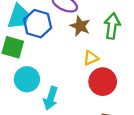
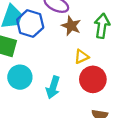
cyan arrow: (51, 98) -> (53, 87), moved

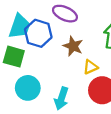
brown star: (71, 26) -> (73, 46), moved

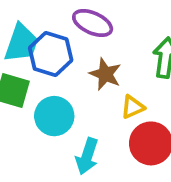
cyan circle: (28, 88) -> (54, 116), moved

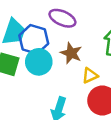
cyan circle: (54, 116) -> (39, 62), moved

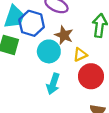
cyan circle: (39, 62) -> (49, 51), moved

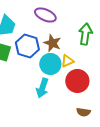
blue hexagon: (32, 23) -> (27, 46), moved
cyan circle: (49, 51) -> (50, 64), moved

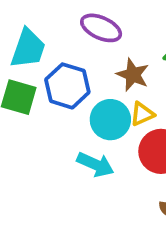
brown star: (52, 43) -> (133, 75), moved
cyan arrow: (42, 88) -> (95, 164), turned -84

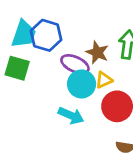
purple ellipse: (101, 28) -> (75, 64), moved
blue hexagon: (67, 86) -> (46, 35), moved

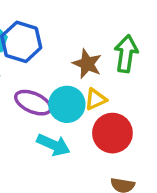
purple ellipse: (75, 64) -> (33, 103), moved

